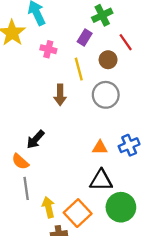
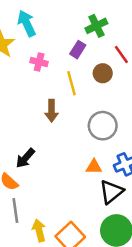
gray circle: (106, 95) -> (103, 126), moved
black triangle: (101, 180) -> (111, 192), moved, turned -40

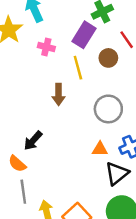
purple rectangle: (78, 50) -> (84, 35), size x1.5

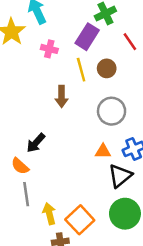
brown circle: (108, 58) -> (107, 68), moved

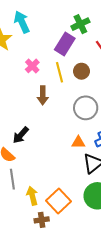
pink cross: (49, 49) -> (32, 66), moved, turned 32

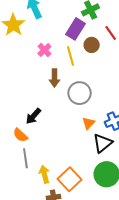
brown circle: (81, 71) -> (92, 45), moved
gray circle: (86, 108) -> (80, 93), moved
orange triangle: (78, 142) -> (89, 123), turned -48

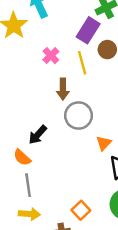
gray circle: (80, 93) -> (78, 116), moved
yellow arrow: (44, 174) -> (29, 214), moved, turned 108
orange square: (69, 179) -> (81, 210), size x0.7

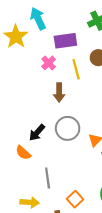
purple rectangle: (88, 30) -> (65, 41), moved, turned 50
gray circle: (78, 116) -> (68, 128), moved
gray line: (28, 185) -> (48, 178), moved

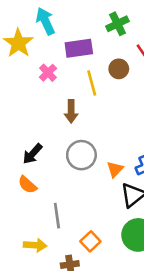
pink cross: (49, 63) -> (48, 73), moved
black arrow: (37, 133) -> (32, 154), moved

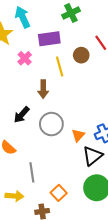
green cross: (117, 24) -> (71, 13), moved
black arrow: (32, 154) -> (22, 115), moved

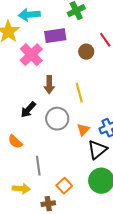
cyan arrow: (23, 17) -> (29, 15), turned -70
pink cross: (25, 58) -> (31, 55), size x1.6
yellow line: (60, 66) -> (79, 93), moved

